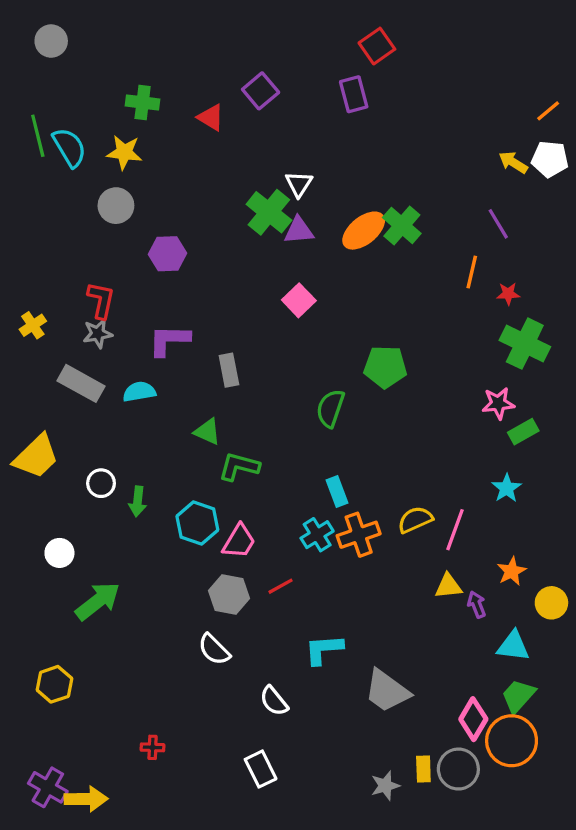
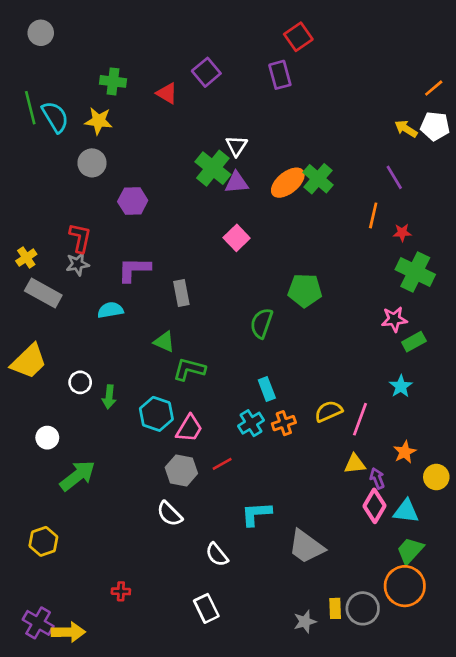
gray rectangle: (81, 383) -> (43, 293), moved
orange cross: (359, 535) -> (284, 423), size x0.7
pink diamond: (473, 719) -> (375, 506), moved

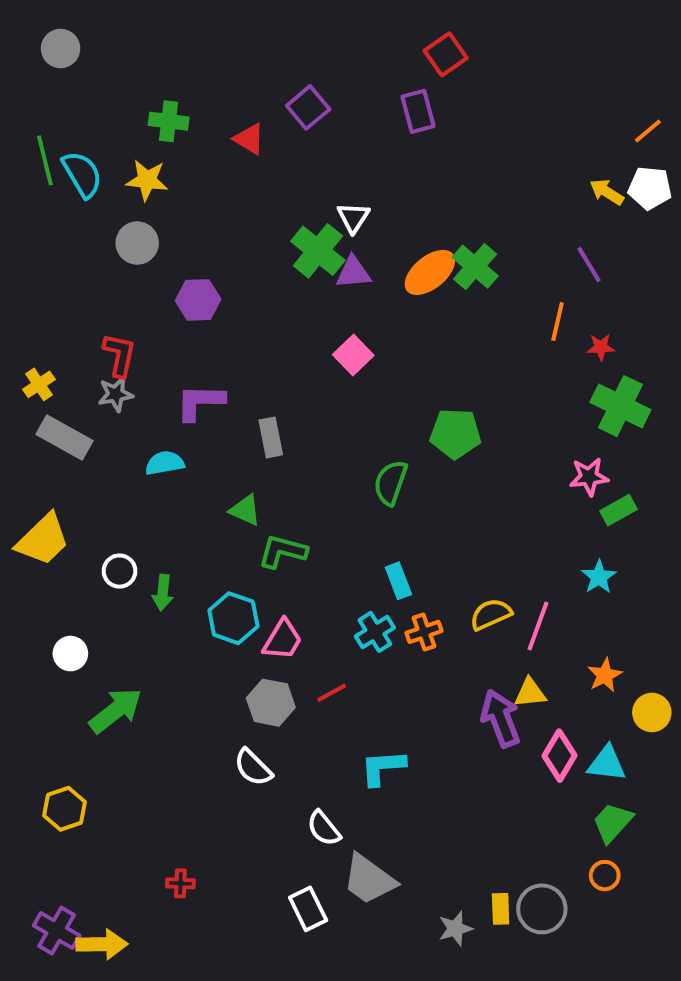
purple arrow: (377, 478) -> (501, 718), moved, size x1.8
gray trapezoid: (306, 547) -> (369, 879), moved
orange circle: (405, 586) -> (605, 876), size x0.5

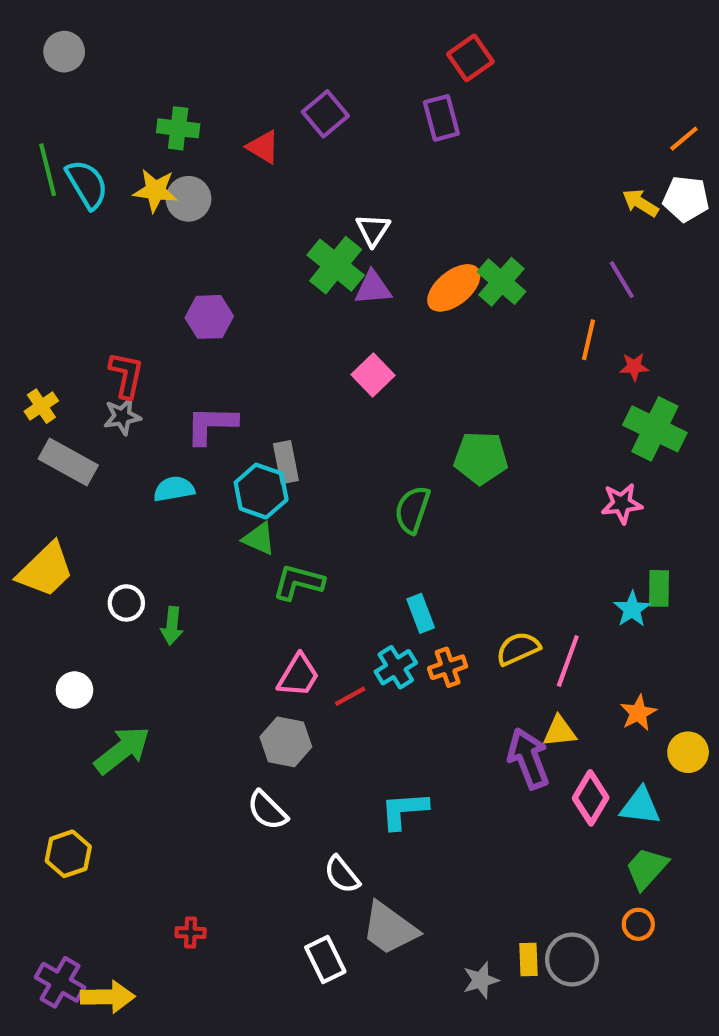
gray circle: (137, 243) -> (188, 199), moved
green rectangle: (618, 510) -> (659, 588), moved, turned -60
cyan hexagon: (233, 618) -> (261, 491), moved
red line: (332, 693) -> (350, 696), moved

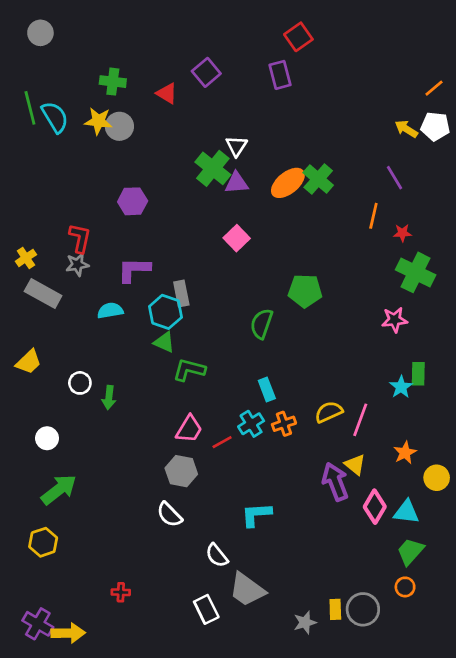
yellow trapezoid: (45, 570) -> (29, 362), size x0.7
yellow triangle: (560, 731) -> (355, 465), turned 45
green arrow: (122, 750) -> (59, 490), moved

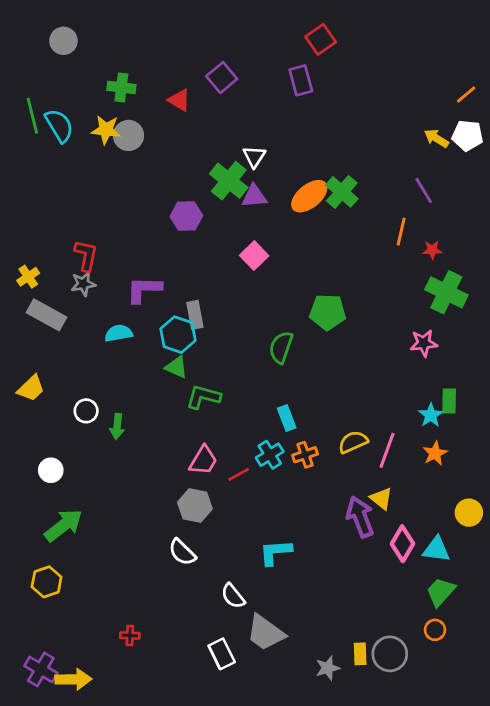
gray circle: (40, 33) -> (63, 41), moved
purple hexagon: (133, 201) -> (186, 216), moved
orange star: (405, 453) -> (435, 453), moved

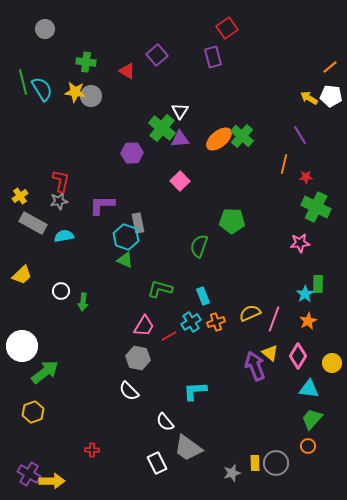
cyan semicircle: (119, 333) -> (64, 236), moved
green L-shape: (203, 397) -> (160, 289), moved
white circle: (51, 470) -> (22, 346), moved, size x1.8
pink diamond: (403, 544) -> (298, 356), moved

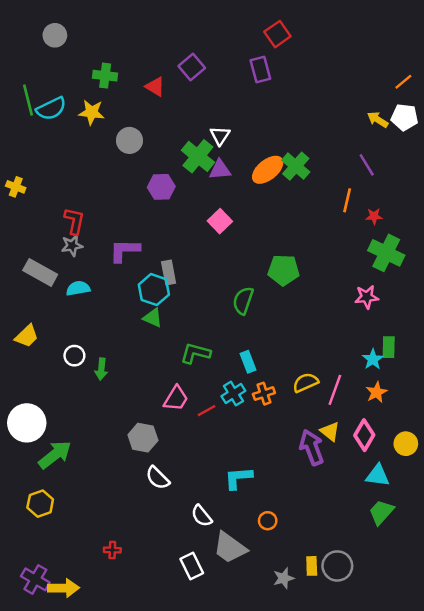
cyan semicircle: (42, 89) -> (51, 109), turned 95
gray circle: (91, 96) -> (129, 140), moved
yellow cross: (20, 196) -> (16, 187), moved, turned -35
gray hexagon: (138, 358) -> (143, 438), moved
orange circle: (308, 446) -> (268, 521), moved

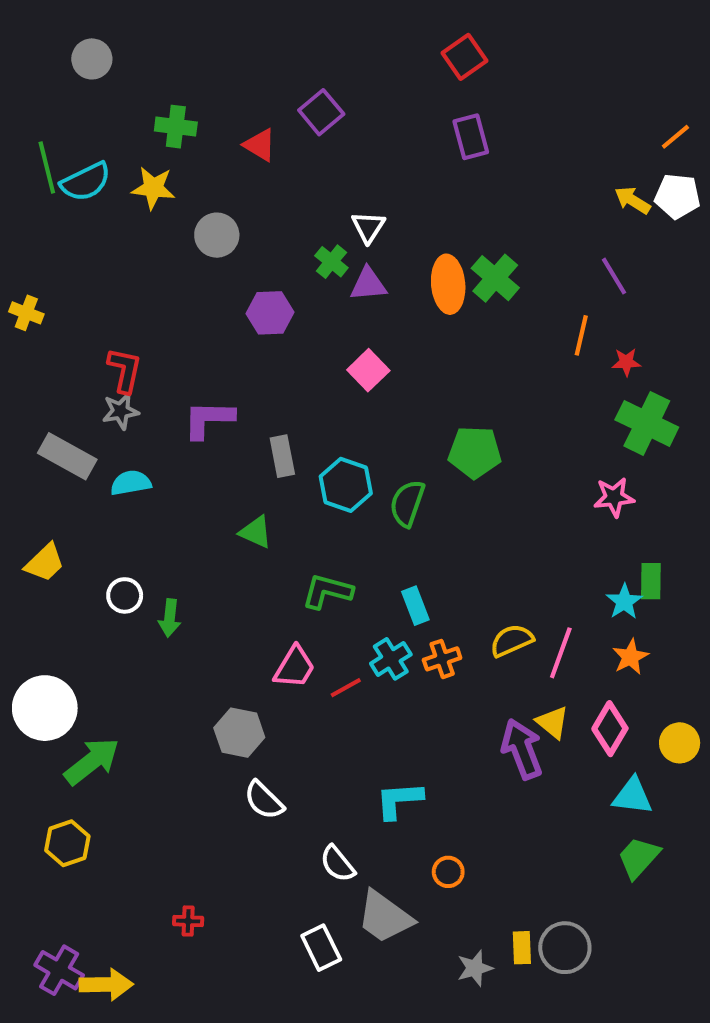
purple rectangle: (260, 69) -> (471, 137), moved
green cross: (198, 156) -> (331, 262), size x0.6
orange ellipse: (268, 170) -> (448, 284), turned -56
cyan hexagon: (154, 290) -> (346, 485), moved

